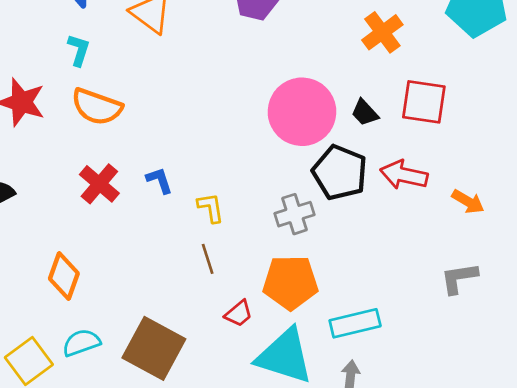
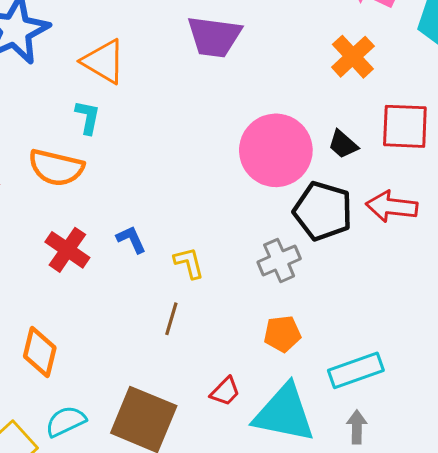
cyan L-shape: (79, 50) -> (88, 117), moved
brown line: (208, 259) -> (171, 319), moved, turned 40
orange pentagon: (290, 282) -> (282, 334), size x0.6
red trapezoid: (239, 314) -> (225, 391), moved

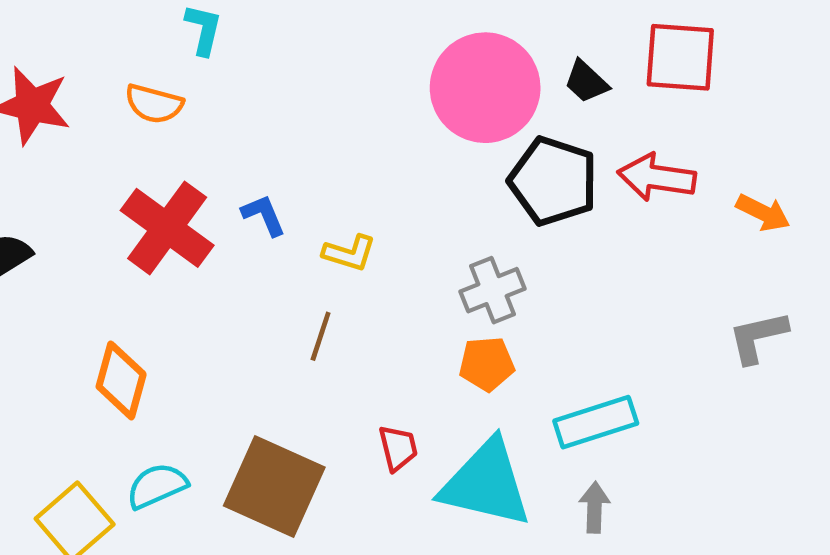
orange semicircle: (56, 168) -> (154, 104), size x0.7
red cross: (67, 250) -> (167, 228), size x1.4
gray cross: (279, 260) -> (493, 290), moved
yellow L-shape: (189, 263) -> (349, 253), turned 120
red trapezoid: (225, 391) -> (398, 448), turned -60

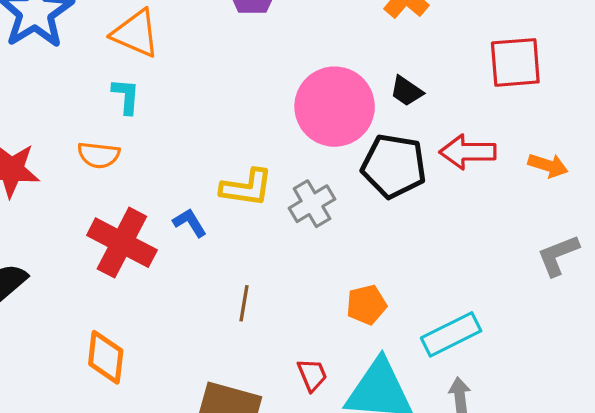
red square: (680, 57) -> (515, 62), moved
yellow L-shape: (349, 253) -> (247, 188), moved, size x1.4
gray cross: (493, 290) -> (312, 204), moved

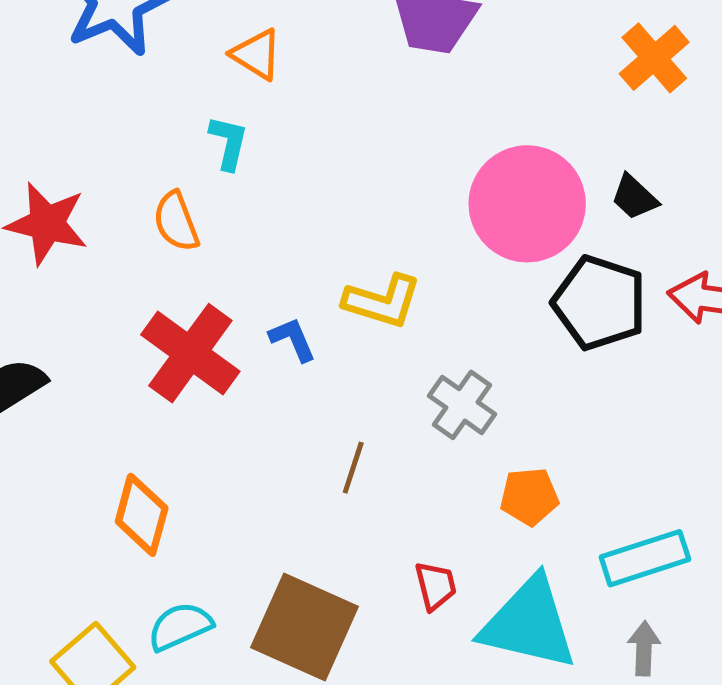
orange triangle: (136, 33) -> (256, 54), size x0.7
orange semicircle: (99, 155) -> (176, 222), turned 54
gray cross: (312, 204) -> (462, 405), moved, turned -33

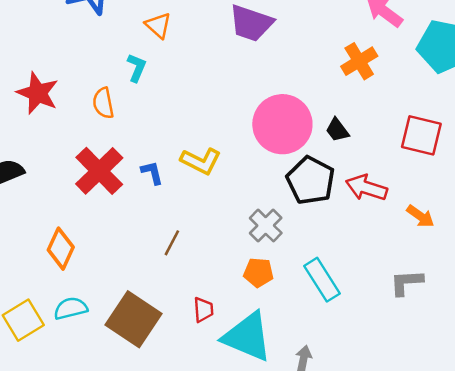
gray cross: (462, 405) -> (266, 225), moved
cyan rectangle: (645, 558) -> (322, 280), moved, turned 66

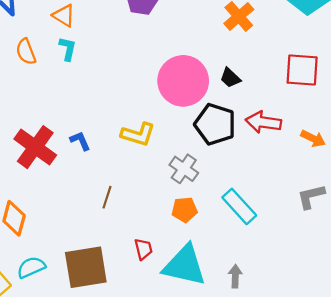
cyan L-shape: (137, 68) -> (68, 49), moved
orange semicircle: (103, 103) -> (26, 52), moved
yellow L-shape: (201, 161) -> (138, 134), moved
brown square: (134, 319) -> (86, 267), turned -33

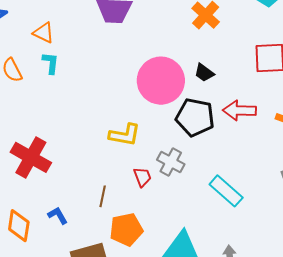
blue L-shape: (80, 141) -> (58, 215), moved
orange pentagon: (185, 210) -> (126, 229), moved, size x1.4
red trapezoid: (143, 249) -> (142, 177), moved

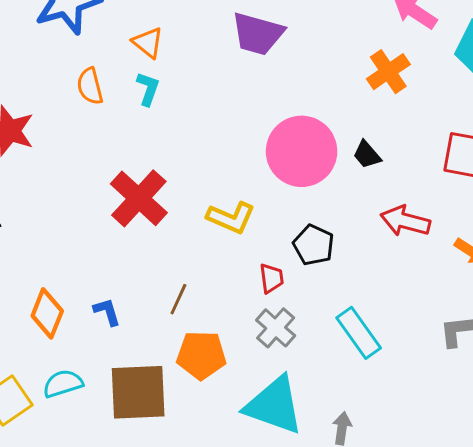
black pentagon: (195, 117) -> (313, 245), moved, size x0.7
red cross: (31, 157) -> (139, 198), moved
gray cross: (171, 162) -> (276, 328), moved
red trapezoid: (142, 177) -> (271, 278), moved

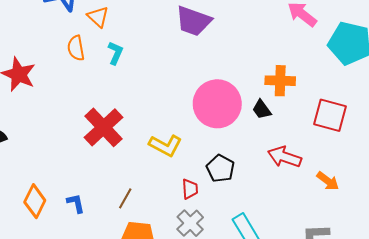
orange triangle: (148, 43) -> (98, 17), moved
orange cross: (388, 72) -> (280, 81), moved, turned 32

